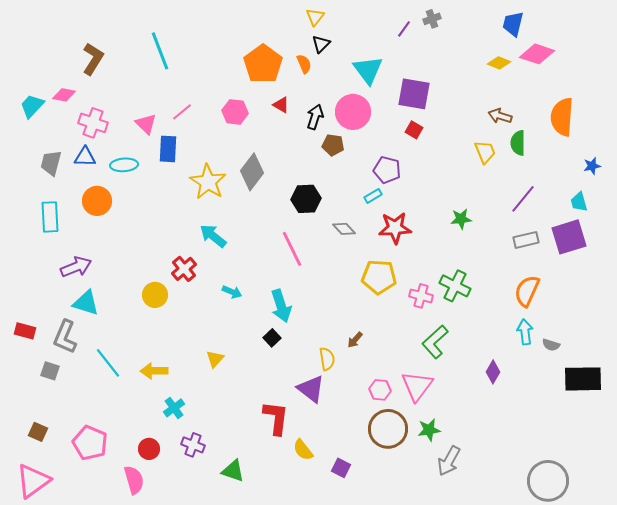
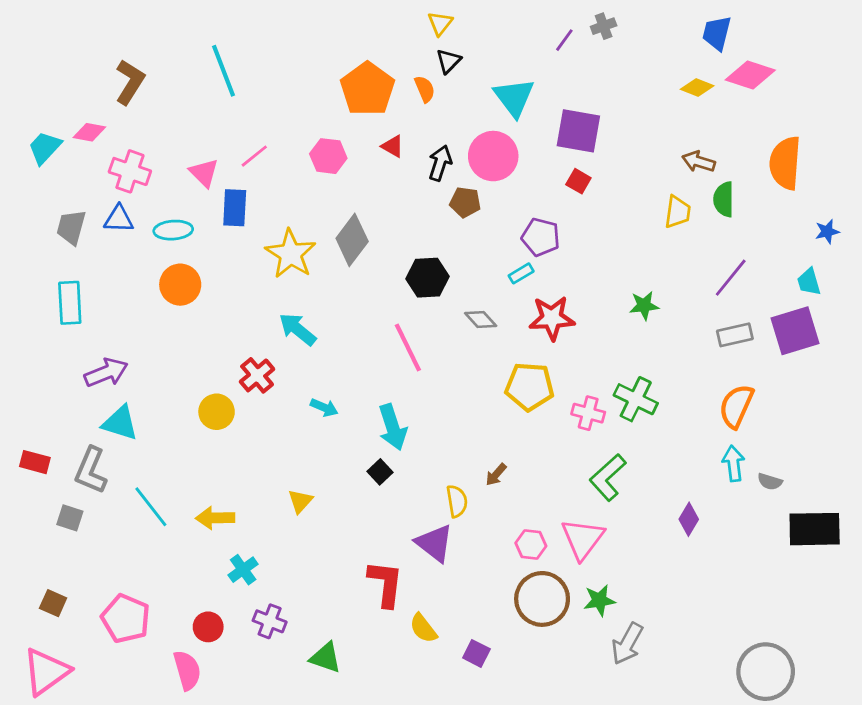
yellow trapezoid: (485, 152) -> (678, 212), turned 30
orange circle: (97, 201) -> (180, 285), moved

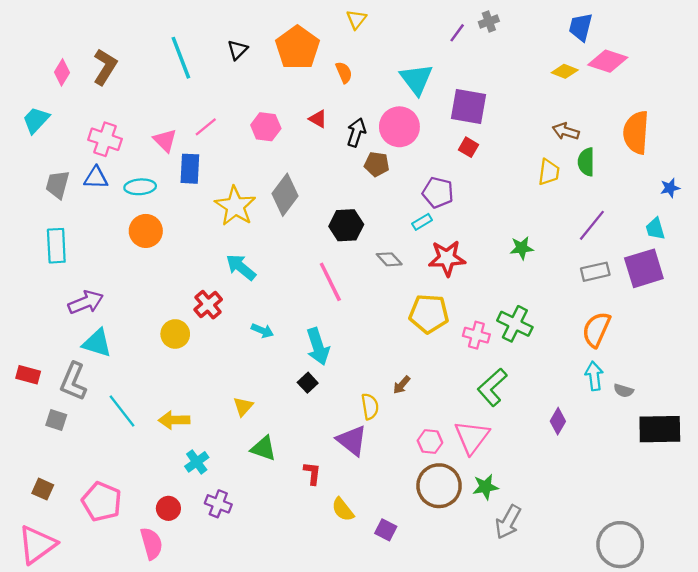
black triangle: (448, 61) -> (237, 50), moved
orange pentagon: (367, 89) -> (297, 48), moved
pink diamond: (89, 132) -> (62, 72), moved, turned -70
red L-shape: (386, 584) -> (312, 473), size x0.6
green triangle: (326, 658) -> (264, 448), moved

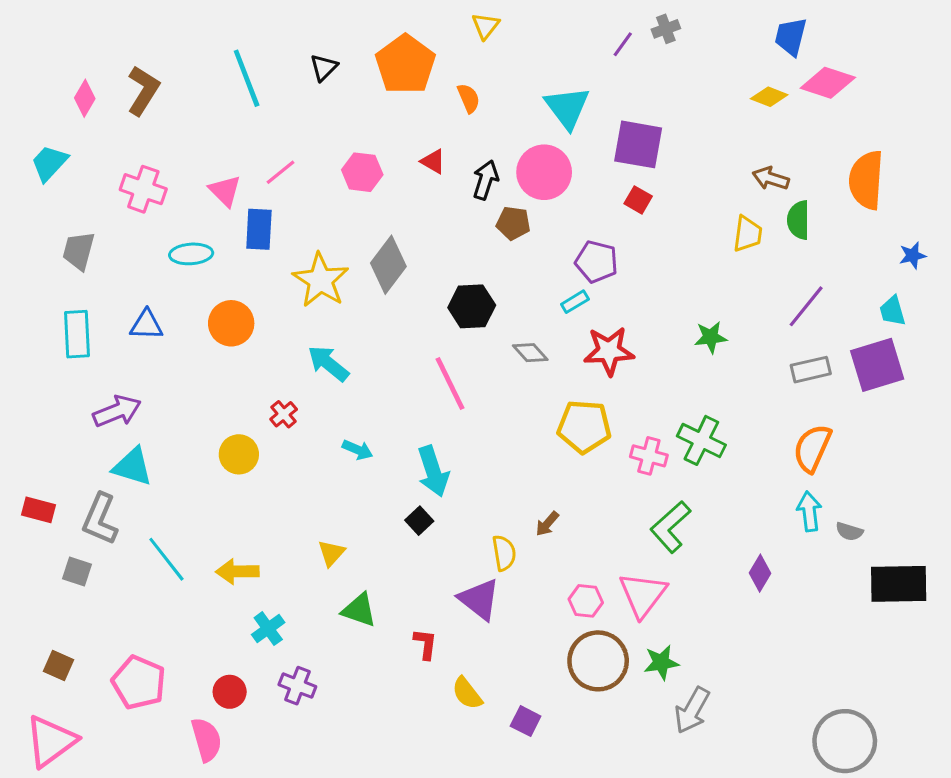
blue triangle: (96, 178) -> (146, 325), moved
orange circle: (146, 231) -> (231, 323), moved
red cross: (208, 305) -> (284, 414), size x0.7

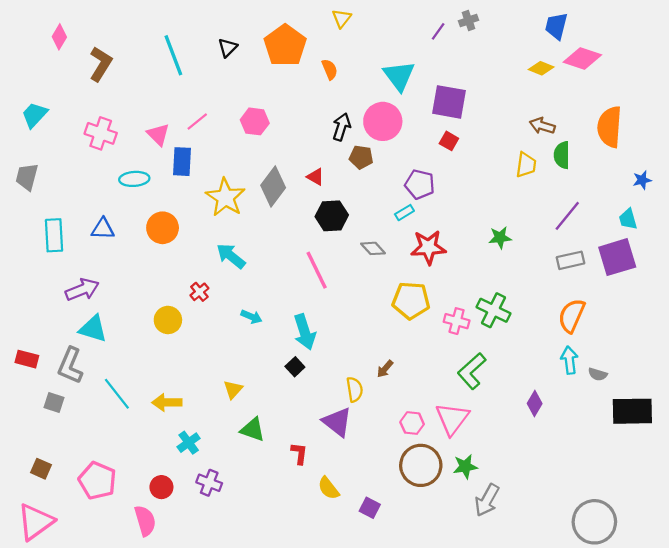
pink diamond: (85, 98) -> (59, 37), moved
red triangle: (433, 161) -> (316, 177), moved
gray trapezoid: (79, 251) -> (27, 177), moved

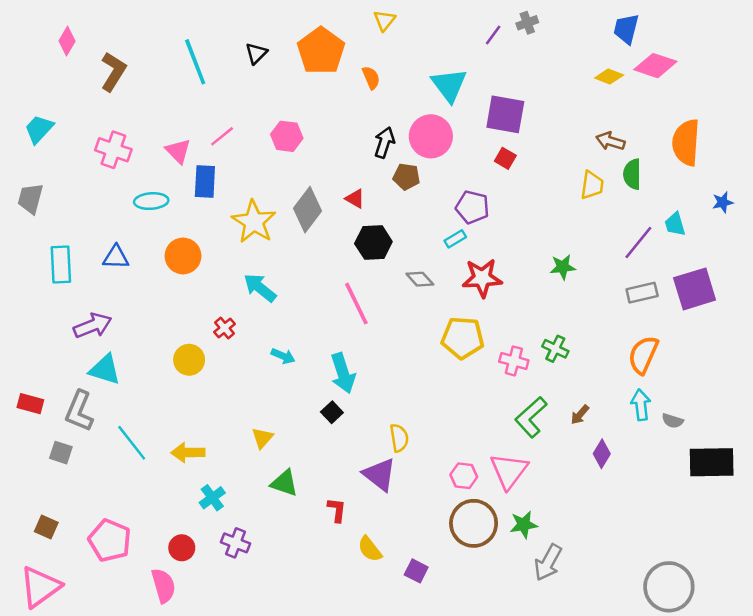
cyan trapezoid: (628, 219) -> (675, 224), moved
green cross: (493, 310) -> (555, 349), size x0.7
brown arrow: (385, 369) -> (580, 415), moved

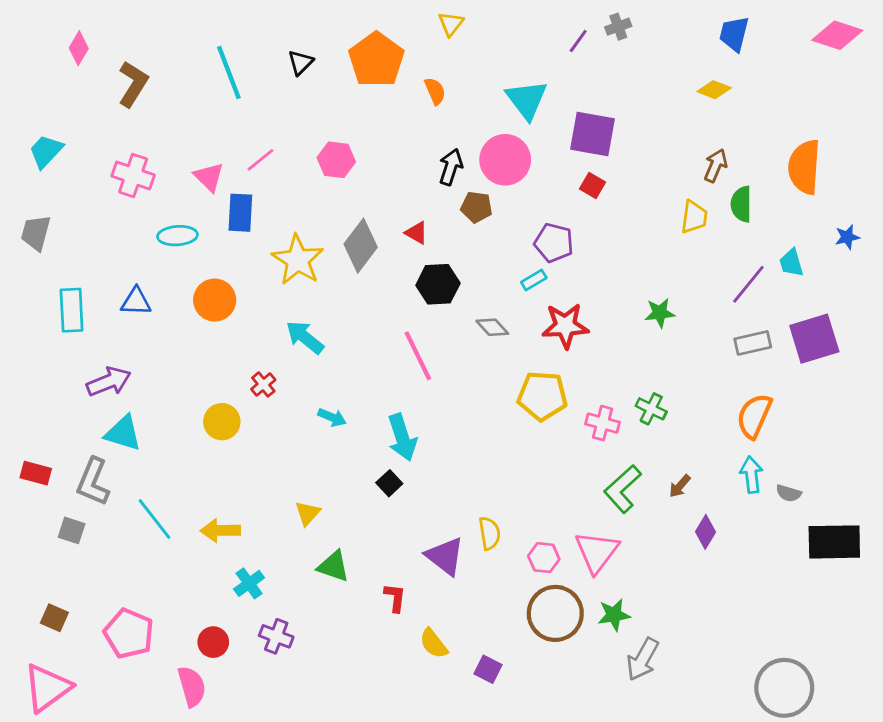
pink diamond: (655, 66) -> (837, 35), moved
brown arrow: (610, 141) -> (716, 165), turned 96
yellow semicircle: (399, 438) -> (489, 533), moved

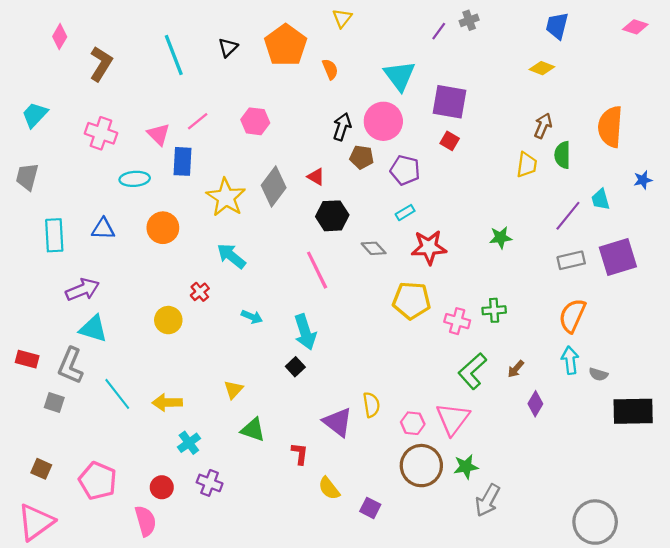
pink diamond: (837, 35) -> (635, 27), size x0.7
purple pentagon: (554, 243) -> (405, 170), moved
green cross: (651, 409) -> (494, 310), turned -30

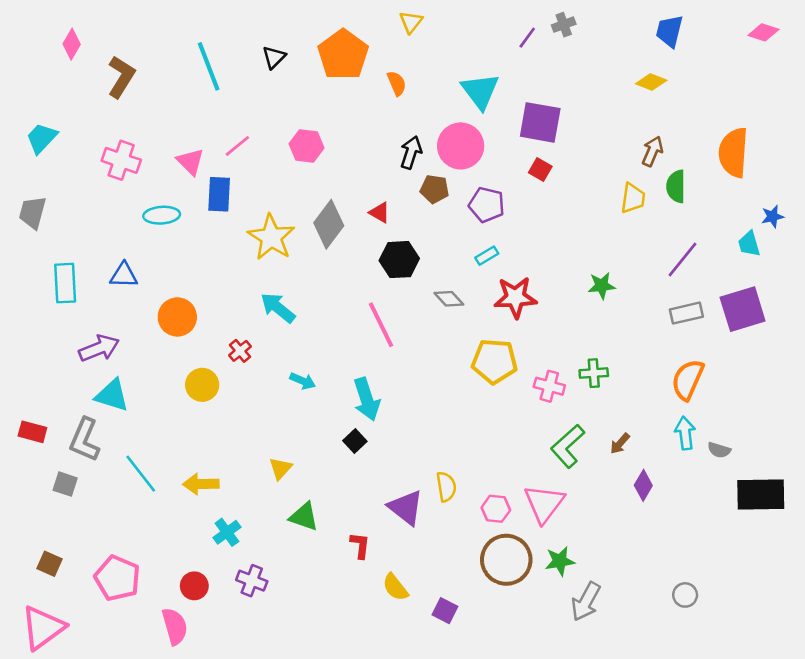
cyan trapezoid: (601, 199) -> (749, 244), moved
orange circle: (163, 228) -> (177, 317), moved
gray circle: (595, 522) -> (685, 595), moved, size x0.5

